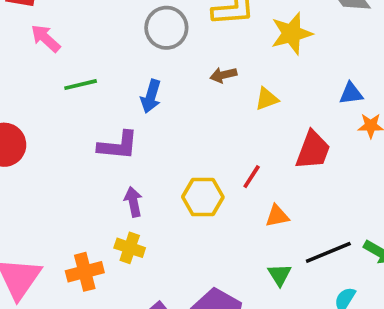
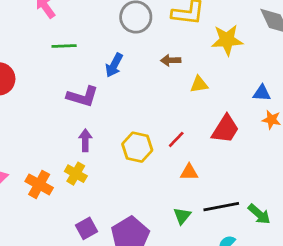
orange cross: (85, 272) -> (39, 184), turned 32

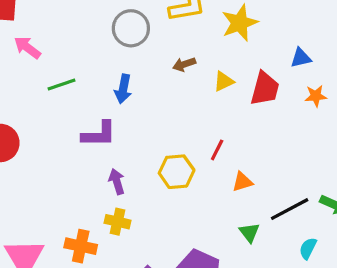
blue triangle: (262, 93) -> (301, 58), moved
red trapezoid: (225, 129) -> (265, 89), moved

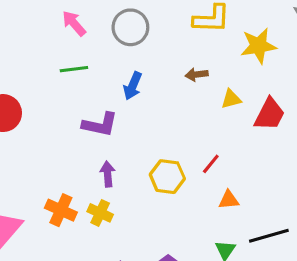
gray circle: (131, 28) -> (130, 27), moved
pink arrow: (27, 47) -> (74, 23), moved
orange cross: (81, 246) -> (61, 210), moved

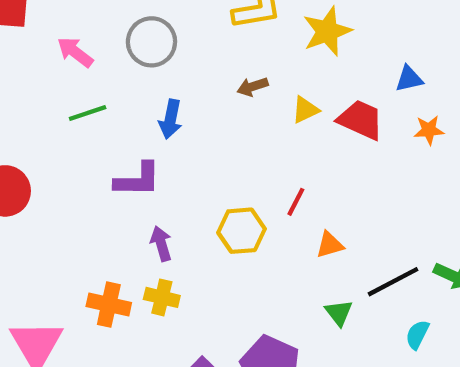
red trapezoid: (269, 114) -> (361, 120), turned -81

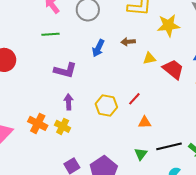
blue arrow: (170, 119) -> (98, 48), moved

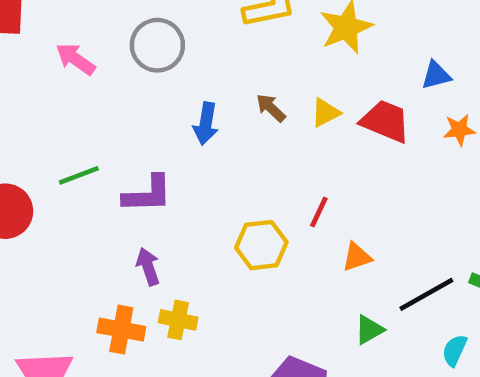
green line: (51, 34) -> (79, 175), moved
brown arrow: (128, 42) -> (271, 108), moved, turned 64
purple arrow: (69, 102) -> (148, 267), moved
green triangle: (141, 154) -> (369, 330), turned 40

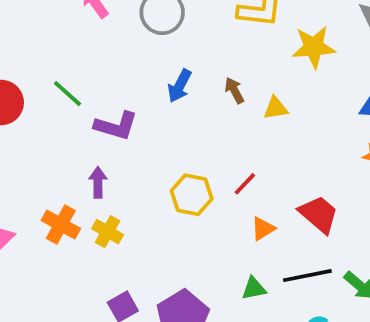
red trapezoid: (385, 121) -> (319, 214), moved
green line: (79, 175) -> (68, 94), turned 44
orange triangle: (357, 257) -> (263, 229), turned -32

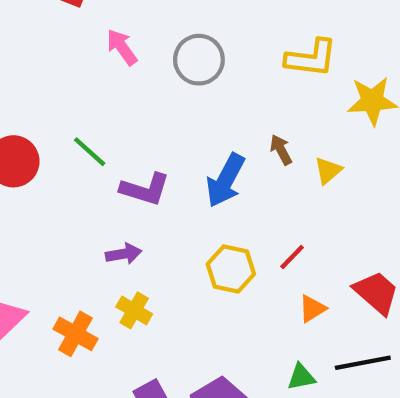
blue arrow: (180, 86) -> (225, 180), moved, size x1.4
yellow triangle: (276, 108) -> (328, 171), turned -32
purple arrow: (98, 182) -> (124, 254), turned 80
orange cross: (61, 224) -> (75, 334), moved

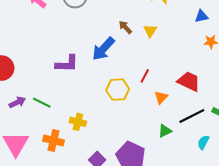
green line: (90, 152) -> (42, 103), moved
blue arrow: (225, 180) -> (103, 49), turned 30
purple arrow: (124, 254) -> (17, 102), moved

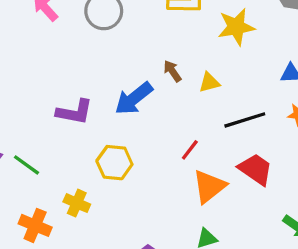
yellow triangle: (150, 31) -> (209, 83), turned 32
yellow hexagon: (118, 90) -> (114, 163), moved
orange triangle: (161, 97) -> (209, 187), size x1.6
black line: (192, 116) -> (245, 120), moved

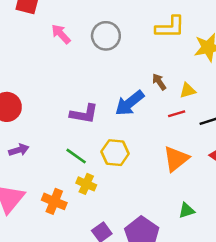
red line: (190, 150) -> (177, 114), moved, turned 36
green line: (27, 165) -> (76, 156), moved
orange triangle: (209, 187) -> (176, 159), moved

